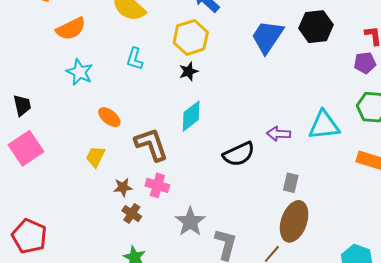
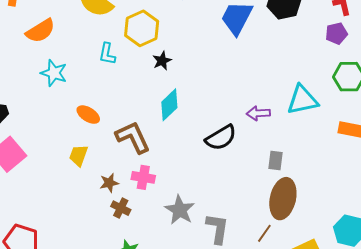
yellow hexagon: (191, 37) -> (142, 28), moved

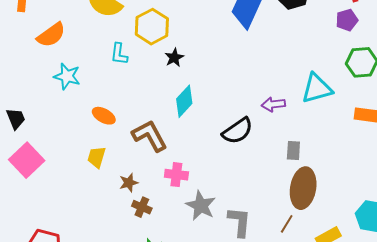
pink cross: (143, 177) -> (176, 175), moved

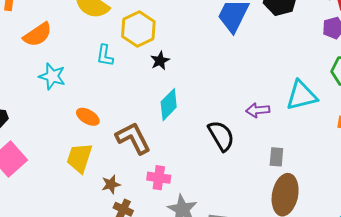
black semicircle: (238, 131) -> (221, 136), turned -88
yellow trapezoid: (97, 157) -> (79, 158), size x1.4

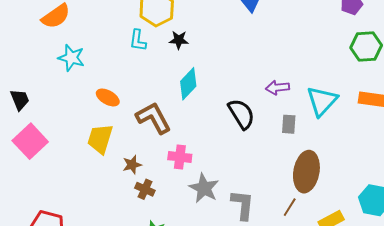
cyan L-shape: (105, 56) -> (138, 40), moved
black star: (160, 61) -> (179, 40), turned 30
cyan triangle: (302, 95) -> (322, 101), moved, turned -32
gray rectangle: (276, 157) -> (289, 124), moved

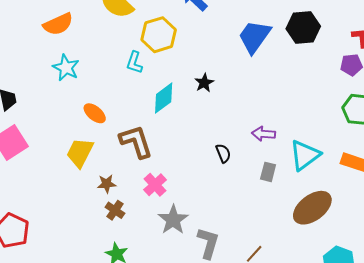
black star: (179, 40) -> (204, 83), moved, turned 30
cyan diamond: (188, 84) -> (164, 98), moved
black semicircle: (241, 114) -> (223, 153), size x0.6
pink cross: (180, 157) -> (155, 185), turned 30
brown ellipse: (306, 172) -> (312, 208), moved, turned 33

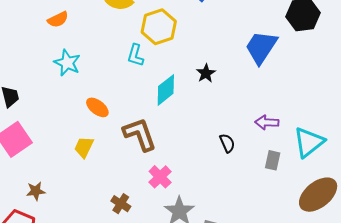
orange semicircle: (58, 24) -> (58, 19), size x0.7
blue trapezoid: (254, 37) -> (261, 47), moved
yellow trapezoid: (80, 153) -> (84, 147), size x0.7
brown star: (107, 184) -> (36, 191), moved

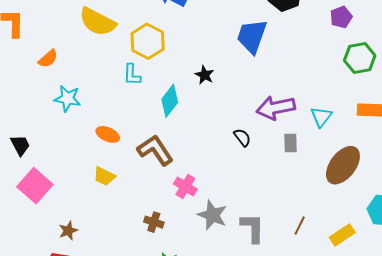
purple arrow: (267, 122) -> (276, 108), size x1.6
cyan triangle: (309, 142) -> (321, 117), size x0.7
yellow trapezoid: (84, 147) -> (104, 176), turned -75

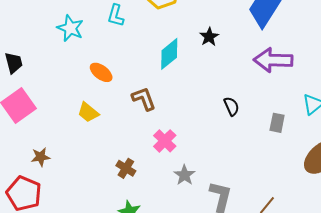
cyan L-shape: (132, 75) -> (116, 16), moved
purple arrow: (276, 108) -> (273, 60), moved
brown L-shape: (155, 150) -> (144, 99), size x0.7
gray star: (212, 215) -> (184, 175), size x0.7

